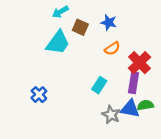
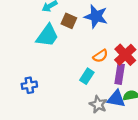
blue star: (109, 22) -> (96, 16), size x1.5
orange semicircle: (112, 48) -> (100, 56), moved
blue cross: (39, 95) -> (29, 85), turned 35

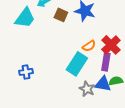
cyan trapezoid: (47, 36) -> (25, 18), moved
cyan rectangle: (87, 76) -> (77, 64), size x1.6

